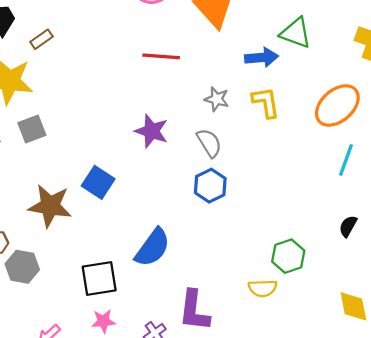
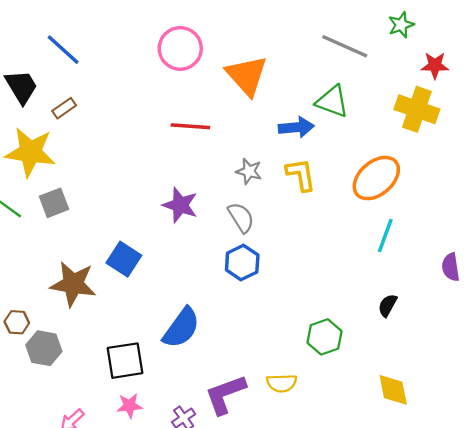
yellow semicircle: (263, 288) -> (282, 383), moved
purple L-shape: (194, 311) -> (225, 394), turned 63

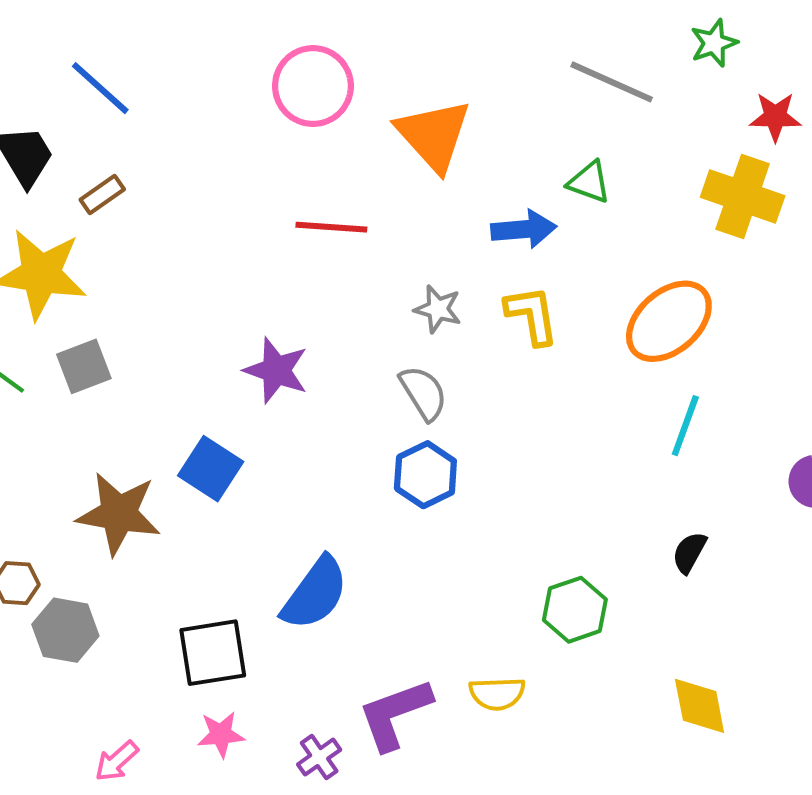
green triangle: (332, 101) -> (589, 182), size x0.7
purple star: (180, 205) -> (276, 370), moved

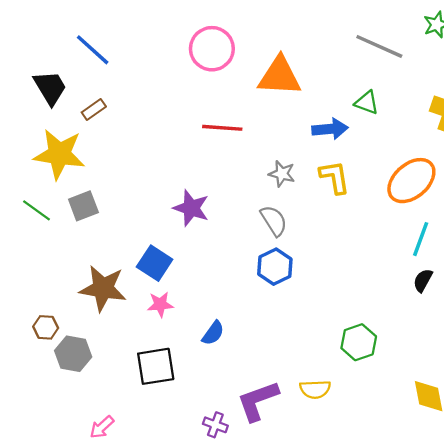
orange triangle: (434, 135) -> (280, 76), turned -45
black semicircle: (689, 552) -> (423, 280), moved
blue semicircle: (315, 593) -> (213, 333), size x0.6
pink star: (221, 735) -> (160, 304), moved
purple cross: (319, 757) -> (215, 425), turned -35

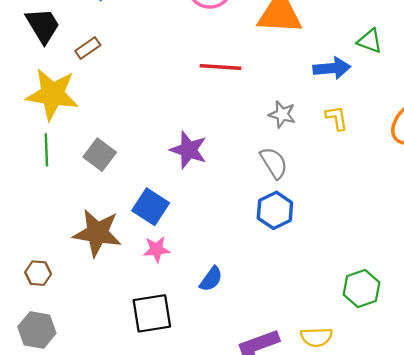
yellow L-shape: (335, 177) -> (337, 118), size x0.7
gray square: (83, 206) -> (100, 155), moved, turned -32
green line: (36, 210) -> (46, 150), moved, turned 52
gray hexagon: (73, 354) -> (37, 330), moved

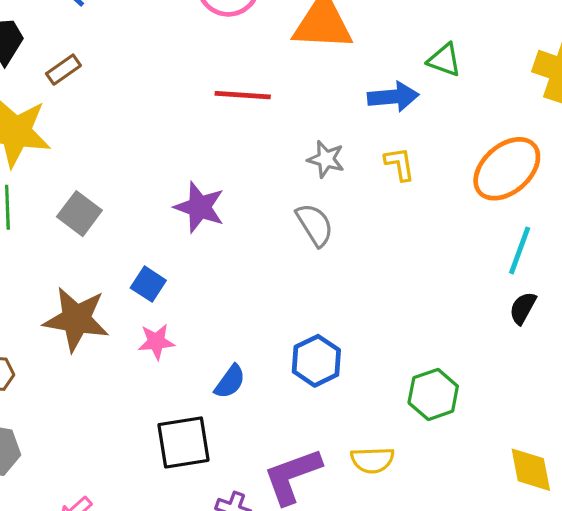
blue square: (151, 207) -> (148, 284), size x0.7
blue hexagon: (275, 210) -> (316, 361), moved
black square: (152, 313) -> (183, 442), moved

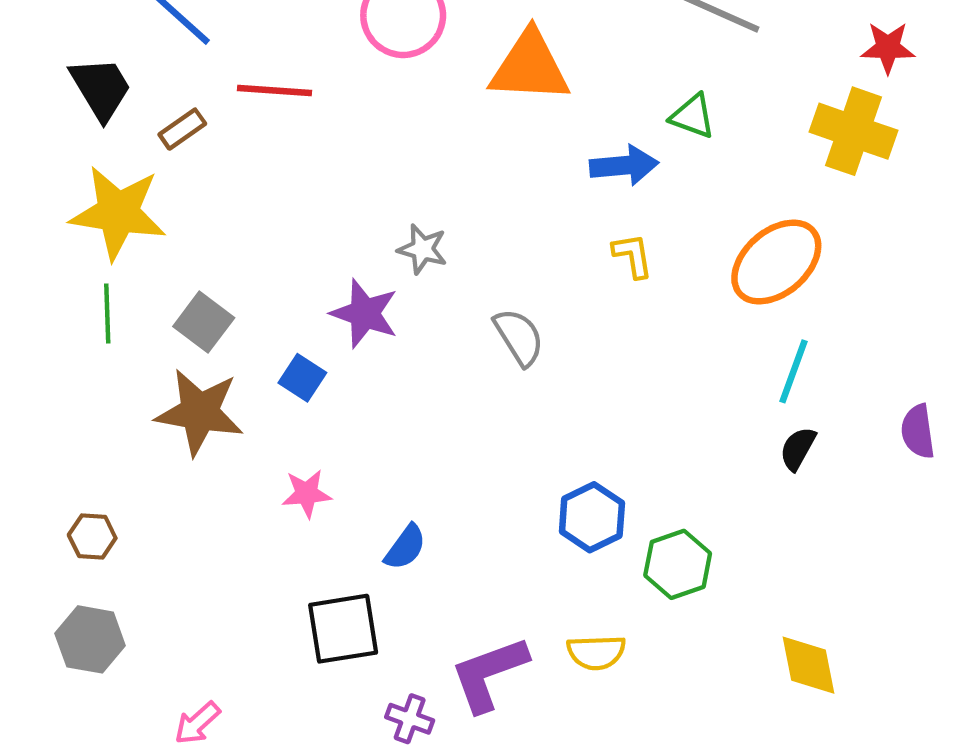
red line: (243, 95) -> (274, 90), moved
gray star: (326, 159) -> (422, 249), moved
blue square: (148, 284) -> (302, 378), moved
brown star: (76, 319) -> (199, 412), moved
blue hexagon: (316, 361) -> (592, 517), moved

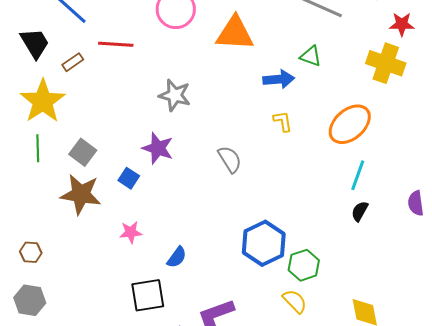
yellow star: (118, 213) -> (43, 101), turned 30
gray star: (422, 249) -> (175, 95), moved, size x1.4
blue hexagon: (592, 517) -> (264, 243), size x1.4
yellow semicircle: (596, 652) -> (295, 301), moved, turned -132

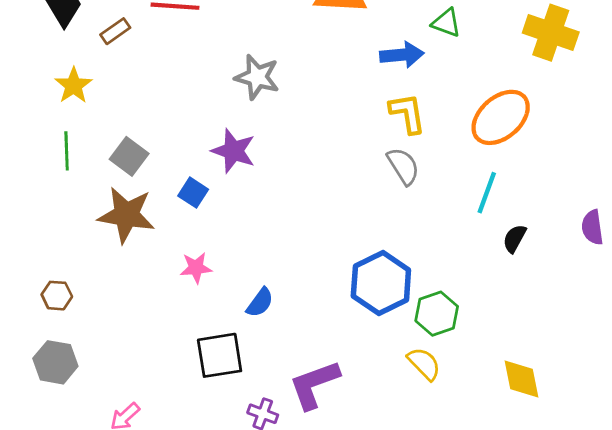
yellow star: (43, 101) -> (73, 85), size x0.6
yellow L-shape: (283, 121) -> (407, 113), size x1.4
gray semicircle: (230, 159) -> (403, 166), moved
cyan line: (358, 175) -> (487, 193), moved

